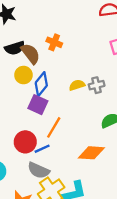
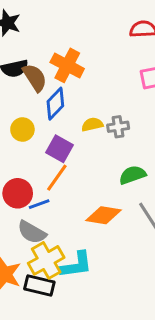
orange cross: (54, 42) -> (67, 65), size x1.5
yellow circle: (23, 75) -> (22, 130), moved
blue diamond: (41, 84) -> (55, 104), moved
purple square: (38, 105) -> (60, 149), moved

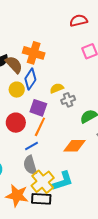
gray cross: (118, 127) -> (68, 100), moved
yellow circle: (22, 130) -> (17, 90), moved
red circle: (18, 193) -> (16, 123), moved
gray semicircle: (32, 232) -> (30, 165), turned 54

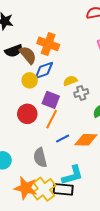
blue diamond: (30, 79) -> (44, 70), turned 35
blue line: (32, 146) -> (63, 139), moved
yellow cross: (43, 182) -> (44, 189), moved
black rectangle: (41, 199) -> (63, 189), moved

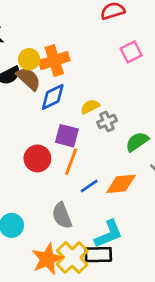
orange cross: (48, 44) -> (54, 61), turned -30
yellow circle: (30, 80) -> (29, 59), moved
orange star: (26, 188) -> (47, 259), turned -30

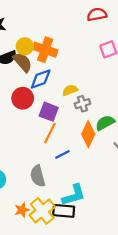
orange cross: (54, 61) -> (45, 50), turned 30
red circle: (37, 158) -> (23, 98), moved
orange diamond: (121, 184) -> (88, 134), moved, turned -65
orange star: (47, 259) -> (22, 210), size x0.6

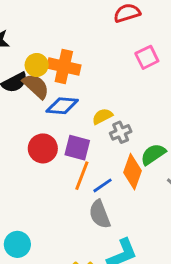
blue diamond: (41, 79) -> (62, 106), turned 30
red circle: (23, 98) -> (43, 148), moved
blue line: (62, 155) -> (102, 185), moved
gray semicircle: (38, 176) -> (100, 214), moved

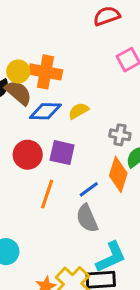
yellow semicircle: (102, 116) -> (79, 111), moved
gray cross: (121, 132) -> (120, 135), moved, turned 36
orange line: (82, 176) -> (47, 194), moved

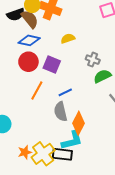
blue diamond: (45, 111) -> (29, 40), moved
orange diamond: (118, 174) -> (79, 123), moved

